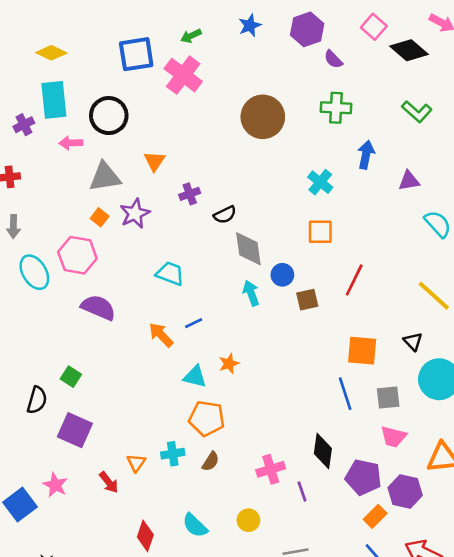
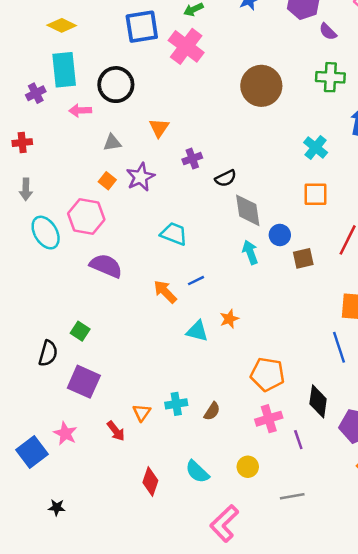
gray triangle: (105, 177) -> (112, 143), size x0.6
orange pentagon: (207, 418) -> (267, 374), moved

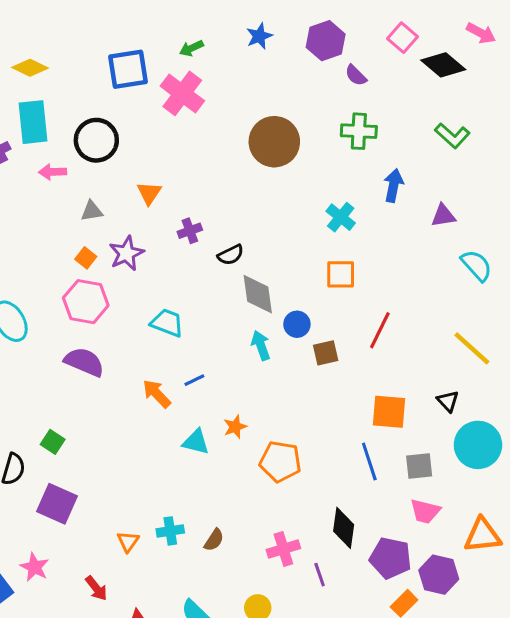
pink hexagon: (86, 216) -> (86, 302), moved
orange pentagon: (267, 374) -> (280, 462), moved
red arrow: (116, 431) -> (96, 588), moved

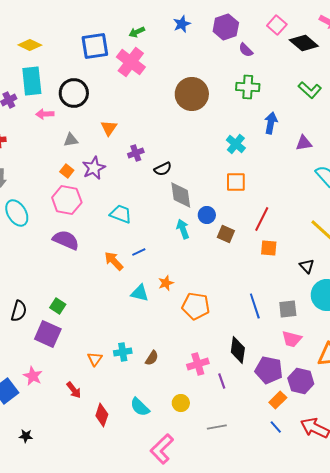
brown square: (326, 353) -> (226, 234), turned 36
orange square: (389, 412) -> (269, 248), moved, size x0.7
green square: (53, 442) -> (58, 306), moved

